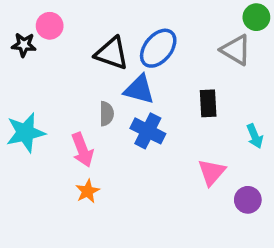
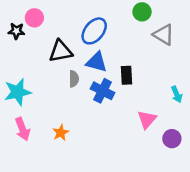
green circle: (256, 17) -> (142, 12), moved
blue ellipse: (158, 48) -> (94, 31), moved
black triangle: (112, 53) -> (61, 51), moved, turned -30
black rectangle: (208, 103) -> (126, 75), moved
pink arrow: (82, 150) -> (22, 129), moved

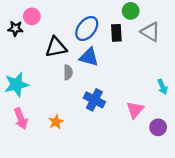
black rectangle: (126, 75) -> (116, 33), moved
blue cross: (103, 91) -> (94, 100), moved

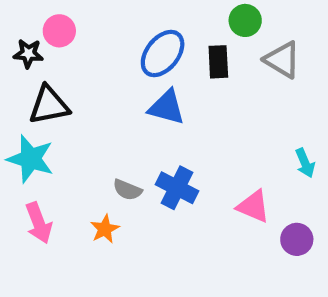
black triangle: (56, 47) -> (49, 105), moved
gray semicircle: (68, 72) -> (127, 190), moved, turned 112
cyan star: (16, 84) -> (30, 159), turned 30
pink triangle: (135, 110) -> (253, 206), turned -48

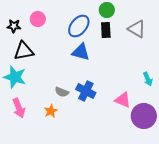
green circle: (245, 20) -> (107, 10), moved
pink circle: (59, 31) -> (38, 19), moved
purple circle: (297, 239) -> (144, 116), size x1.6

